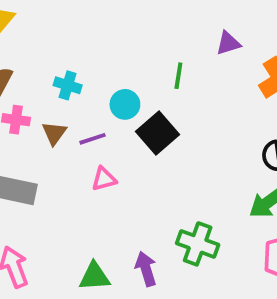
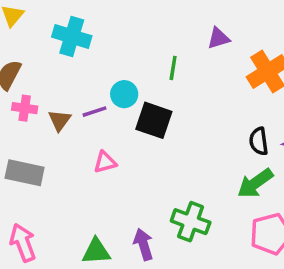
cyan cross: (68, 85) -> (72, 36), moved, size x1.5
black square: (157, 133) -> (154, 120), turned -30
purple line: (92, 139) -> (94, 112), moved

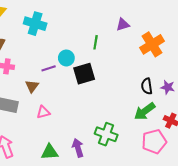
brown triangle: (60, 120) -> (32, 86), moved
black square: (154, 120) -> (84, 74), turned -35
pink triangle: (105, 162) -> (43, 112), moved

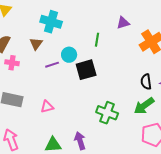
cyan cross: (35, 24) -> (51, 22), moved
brown triangle: (32, 86) -> (36, 44), moved
green cross: (106, 134) -> (107, 113), moved

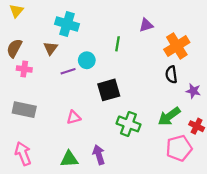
black square: (86, 70) -> (109, 90), moved
black semicircle: (146, 82) -> (171, 75), moved
pink triangle: (47, 107) -> (74, 117), moved

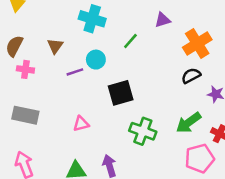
cyan cross: (67, 24) -> (92, 19), moved
green line: (118, 44) -> (130, 41), turned 32
black semicircle: (171, 75) -> (191, 76), turned 70

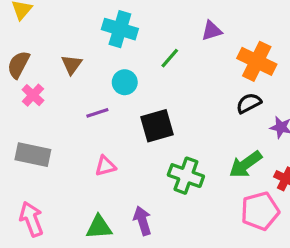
orange cross: (197, 43) -> (257, 61), turned -32
pink cross: (25, 69) -> (33, 95), turned 35
purple line: (75, 72) -> (97, 113), moved

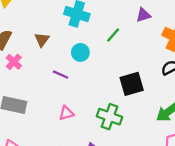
purple line: (97, 113) -> (61, 75), turned 42
black square: (157, 126) -> (132, 84), moved
green cross: (186, 176) -> (110, 117), moved

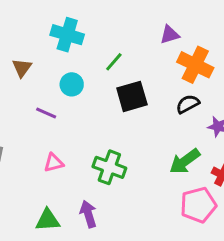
purple triangle: (143, 15) -> (170, 35), moved
black square: (132, 84) -> (132, 96), moved

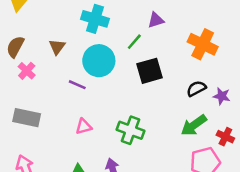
purple triangle: (170, 35) -> (156, 20), moved
cyan circle: (72, 84) -> (99, 61), size x1.6
black semicircle: (188, 104) -> (196, 89), moved

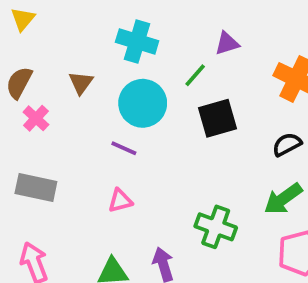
purple line: (77, 85) -> (124, 148), moved
green cross: (130, 130) -> (216, 227), moved

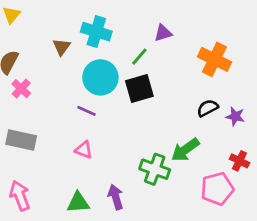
brown triangle: (81, 83) -> (62, 47), moved
black square: (218, 118) -> (139, 89), moved
green arrow: (283, 199) -> (185, 150), moved
pink triangle: (120, 201) -> (84, 150), turned 36

